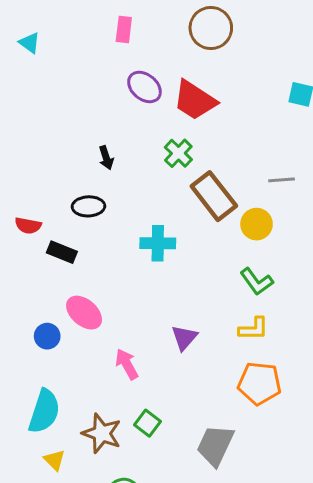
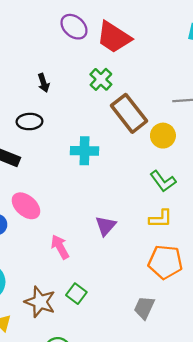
gray trapezoid: (215, 445) -> (144, 308), moved, size x0.7

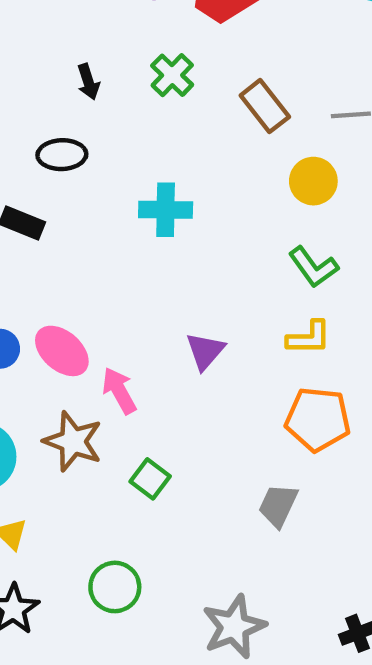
green cross: (101, 79) -> (172, 75), moved
brown rectangle: (129, 113) -> (265, 106), moved, size x0.7
pink ellipse: (26, 206) -> (62, 351), moved
brown star: (40, 302) -> (73, 441), moved

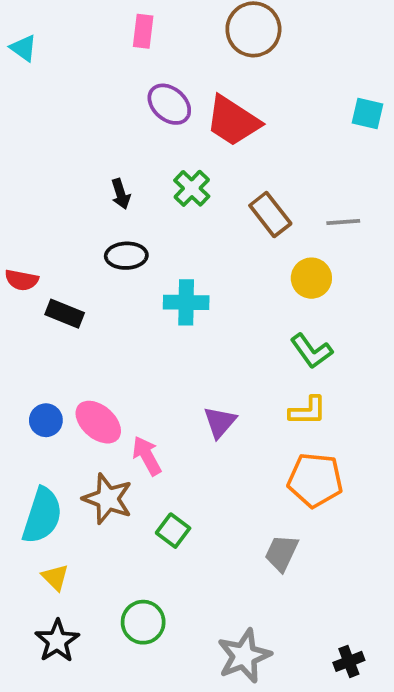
black ellipse: (62, 155) -> (126, 256), moved

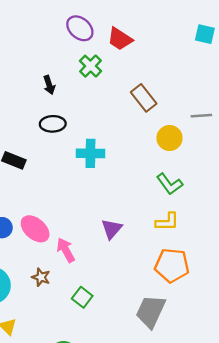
red trapezoid: (233, 121) -> (120, 39), size x0.7
green cross: (192, 188) -> (90, 66), moved
gray line: (343, 222) -> (201, 116), moved
brown star: (108, 499) -> (41, 277), size x0.6
gray trapezoid: (282, 553) -> (151, 311), size x1.4

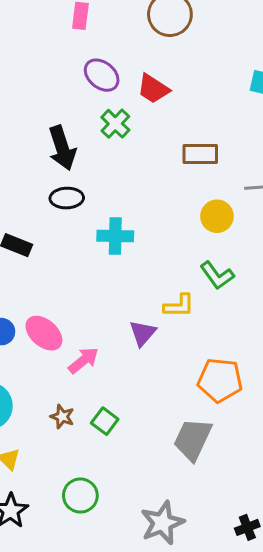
black arrow: (49, 85) -> (62, 148), size x1.8
brown rectangle: (144, 98) -> (200, 154), moved, turned -52
yellow L-shape: (167, 222) -> (179, 306), moved
pink arrow: (66, 250) -> (83, 360), turned 80
brown star: (41, 277) -> (62, 417), moved

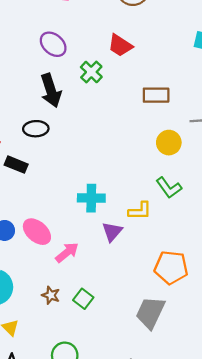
purple ellipse: (102, 75) -> (53, 44), moved
black ellipse: (67, 198) -> (36, 129), moved
cyan cross: (115, 236) -> (91, 198), moved

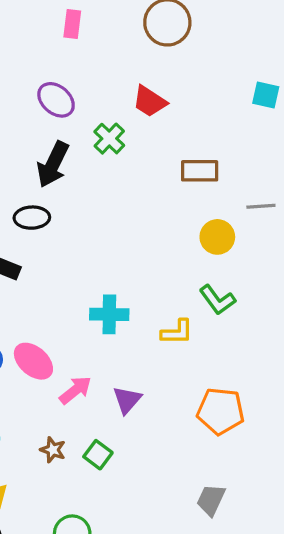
black arrow: (51, 91) -> (53, 164), turned 44
purple triangle: (112, 232) -> (127, 400), moved
gray trapezoid: (150, 313) -> (211, 500), moved, size x0.7

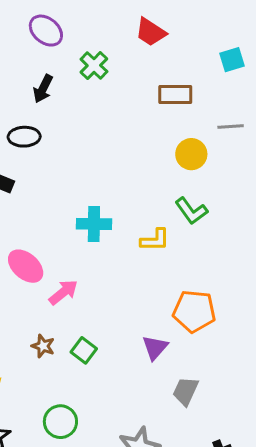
cyan square: (266, 95) -> (232, 60), moved, turned -30
red trapezoid: (150, 101) -> (151, 32), moved
black arrow: (53, 164) -> (43, 89), size x0.7
purple triangle: (127, 400) -> (155, 347), moved

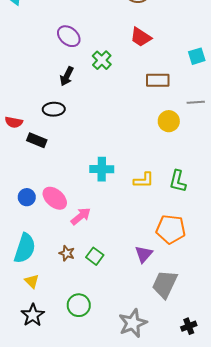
green L-shape: (191, 211) -> (178, 181), moved, turned 50
gray trapezoid: (185, 391) -> (165, 284), size x1.4

